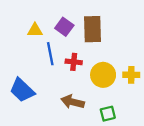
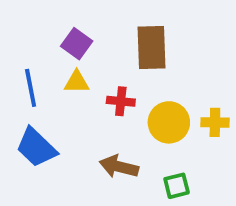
purple square: (64, 27) -> (77, 44), moved
yellow triangle: (35, 30) -> (77, 82), moved
blue line: (50, 54) -> (31, 88), moved

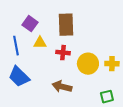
purple square: (77, 44) -> (30, 24), moved
brown rectangle: (152, 47) -> (66, 25), moved
green square: (177, 186) -> (107, 97), moved

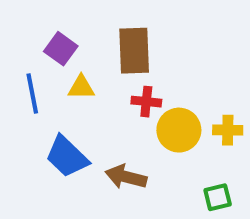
red cross: (63, 53) -> (146, 102), moved
blue trapezoid: (19, 77) -> (67, 157), moved

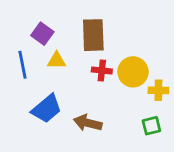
yellow circle: (179, 130) -> (133, 72), moved
blue trapezoid: (67, 157) -> (47, 109), turned -84
green square: (218, 197) -> (151, 126), moved

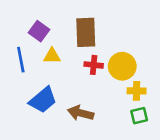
yellow cross: (158, 90) -> (137, 91), moved

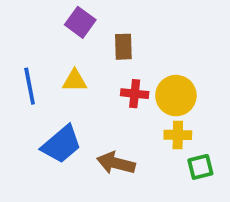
purple square: (39, 31) -> (80, 22), moved
brown rectangle: (86, 32) -> (123, 47), size x0.6
yellow cross: (137, 91) -> (178, 135), moved

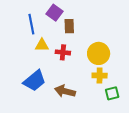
purple square: (80, 22) -> (55, 13), moved
blue line: (30, 86) -> (31, 24), moved
red cross: (135, 94) -> (63, 52), moved

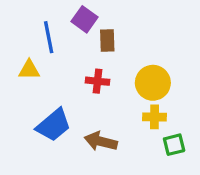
yellow triangle: (42, 45) -> (29, 70), moved

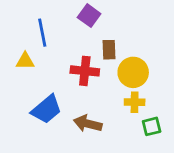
purple square: (84, 19) -> (89, 16), moved
brown rectangle: (107, 40) -> (109, 50), moved
red cross: (98, 81) -> (85, 71), size x1.4

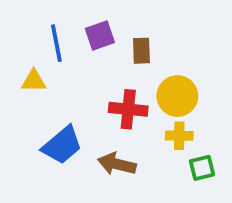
purple square: (89, 16) -> (100, 36), moved, turned 35
brown rectangle: (109, 50) -> (141, 51), moved
red cross: (85, 71) -> (128, 109), moved

